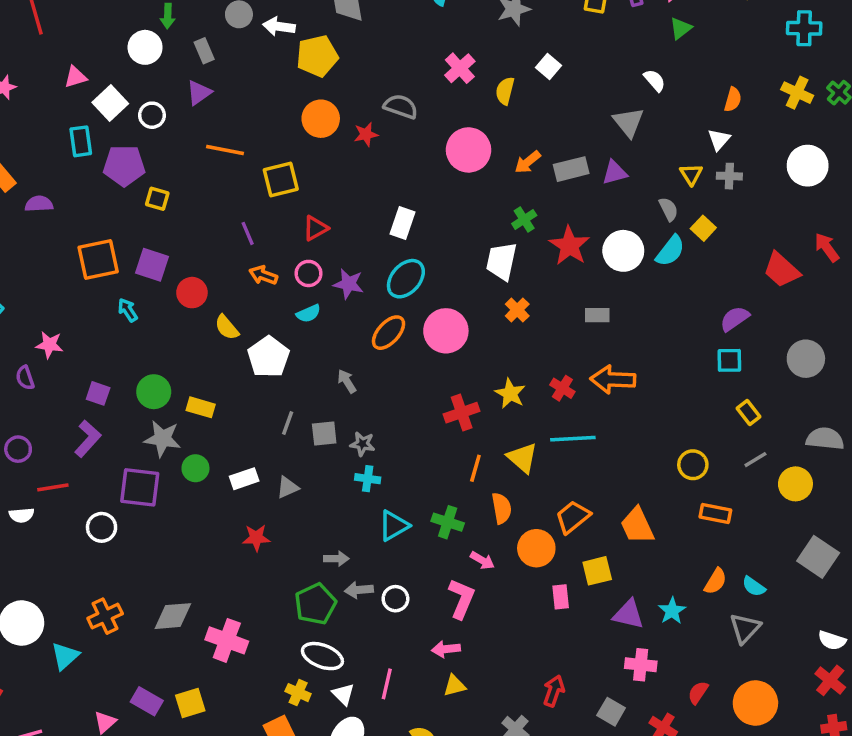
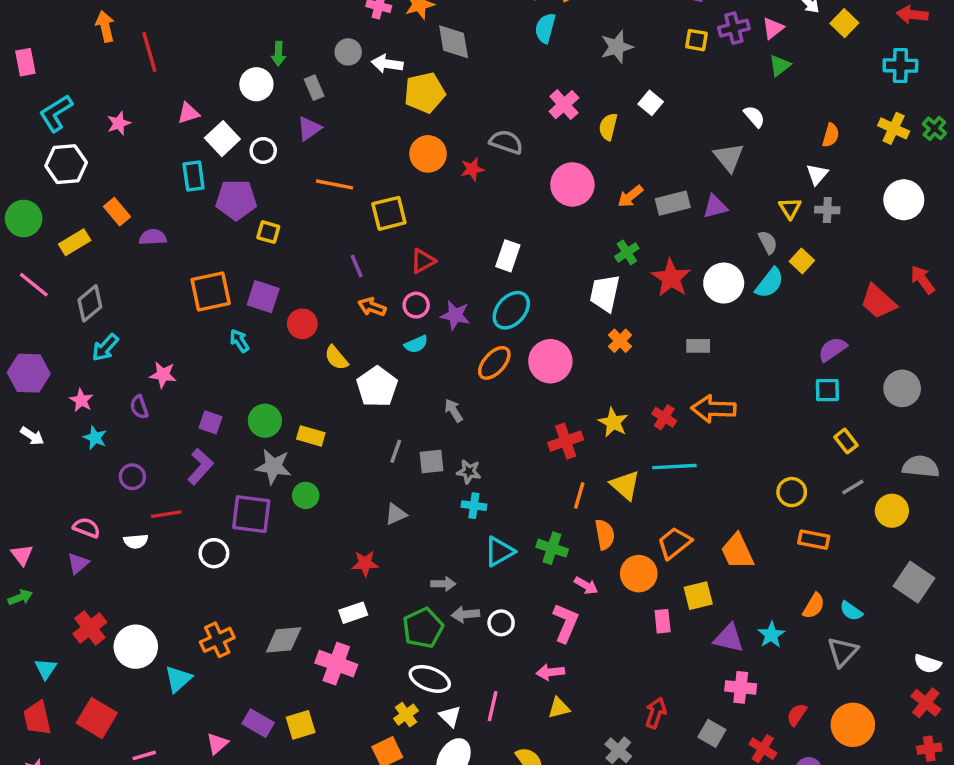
white rectangle: (244, 479) -> (353, 613), moved
yellow cross: (298, 693) -> (406, 715), turned 30

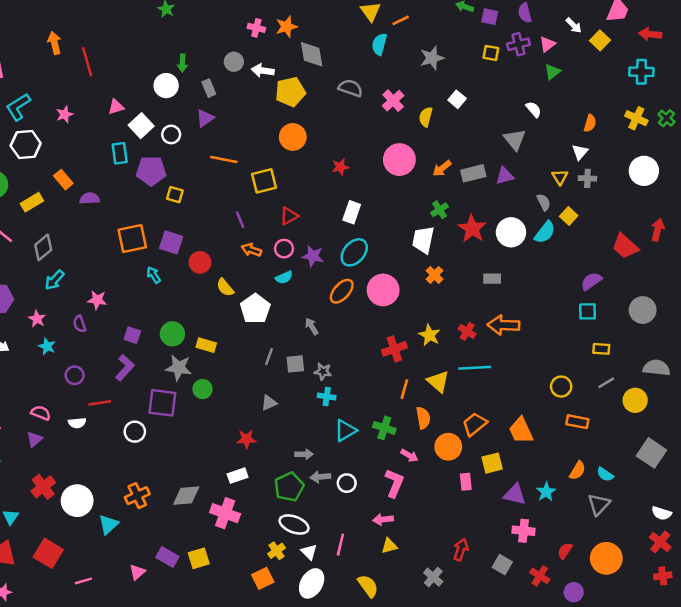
gray semicircle: (506, 142) -> (350, 88), moved
red star: (472, 169) -> (340, 167), moved
red arrow: (922, 280) -> (658, 230), turned 50
yellow rectangle: (846, 441) -> (601, 349), turned -48

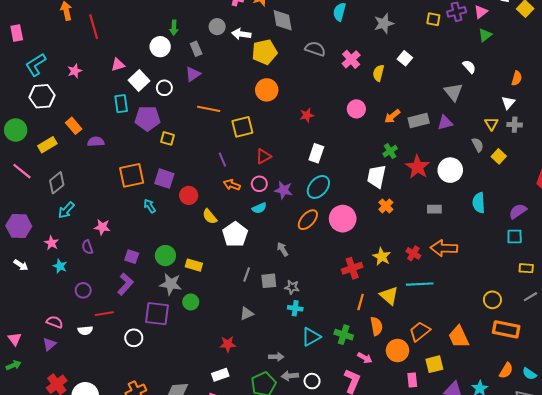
pink circle: (399, 160) -> (356, 109), size x0.7
cyan semicircle: (545, 232) -> (479, 203), moved, turned 138
orange rectangle: (577, 422) -> (506, 329), size x1.4

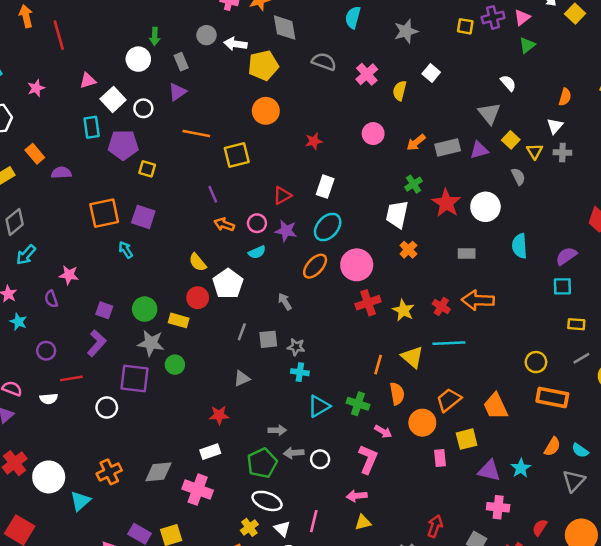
red triangle: (264, 156) -> (282, 195), moved
yellow square: (499, 156) -> (511, 140), moved
red circle: (189, 195) -> (198, 298), moved
red cross: (352, 268) -> (368, 303), moved

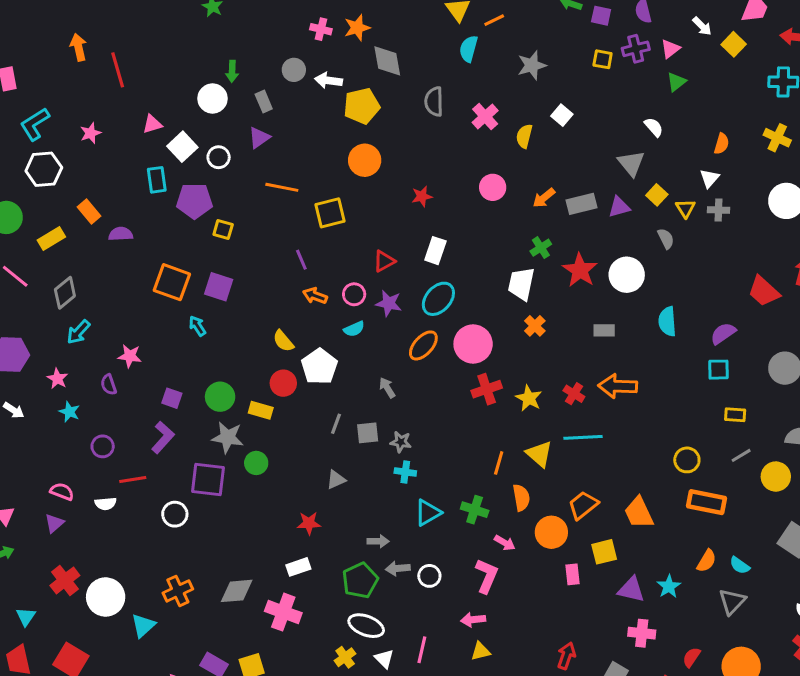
gray semicircle: (324, 62) -> (434, 101), turned -110
orange square: (104, 213) -> (172, 282), turned 32

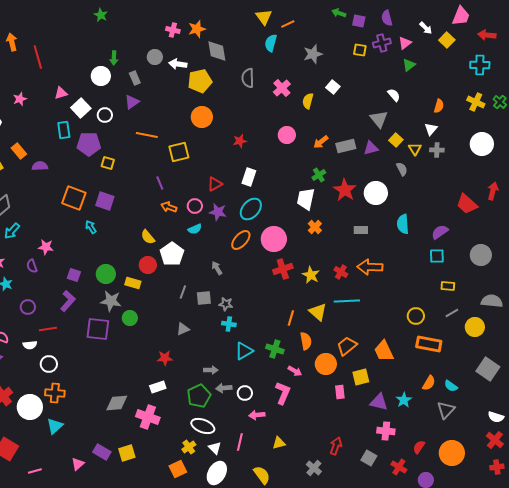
white circle: (175, 514) -> (49, 364), moved
orange cross: (178, 591) -> (55, 393), moved, turned 30
pink arrow: (473, 620) -> (257, 415), moved

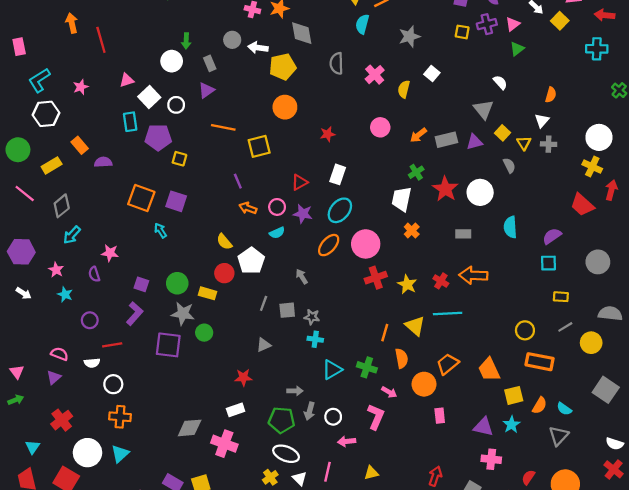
yellow cross: (476, 102) -> (592, 167), moved
yellow square: (361, 377) -> (514, 395), moved
gray arrow: (224, 388) -> (310, 411), turned -70
green pentagon: (199, 396) -> (282, 420), turned 30
white circle: (30, 407) -> (87, 453), moved

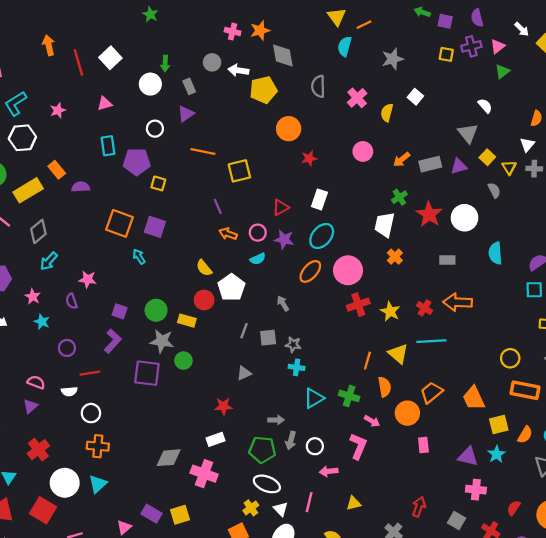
white square: (149, 97) -> (110, 58), moved
orange circle: (285, 107) -> (289, 129), moved
yellow rectangle: (52, 165) -> (28, 190), size x1.4

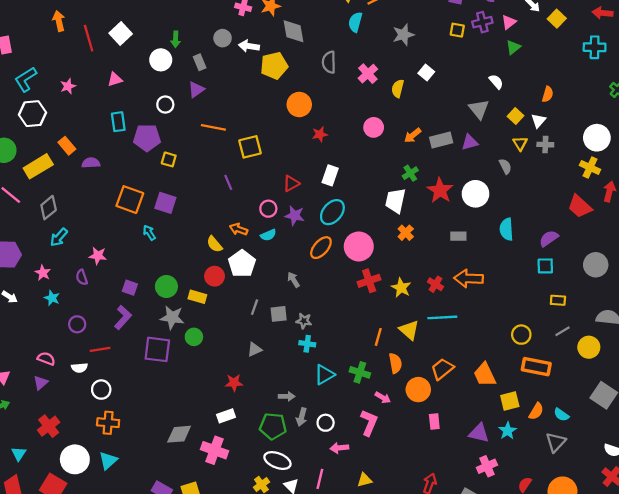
yellow square: (487, 157) -> (516, 116), moved
orange arrow: (228, 234) -> (239, 229), moved
pink cross: (476, 490) -> (487, 466), turned -30

